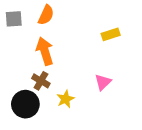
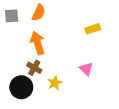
pink triangle: (103, 82) -> (86, 69), turned -32

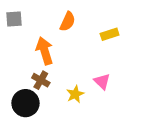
orange semicircle: (39, 13) -> (68, 22), moved
yellow star: (55, 83) -> (75, 94), moved

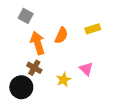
gray square: (14, 19) -> (26, 16), moved, turned 32
orange semicircle: (68, 22) -> (61, 35), moved

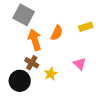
gray square: (26, 16) -> (24, 15), size x1.5
yellow star: (63, 80) -> (51, 74), moved

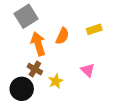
gray square: (24, 15) -> (26, 16), turned 30

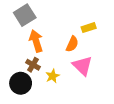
orange semicircle: (62, 36) -> (72, 44), moved
pink triangle: (88, 70) -> (82, 66), size x1.5

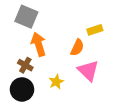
gray square: (25, 15) -> (26, 17), turned -35
brown cross: (33, 65) -> (25, 65), moved

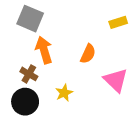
yellow rectangle: (95, 30) -> (118, 22), moved
pink triangle: (88, 71) -> (116, 80), moved

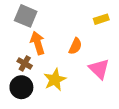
yellow star: (64, 93) -> (55, 80), size x1.5

